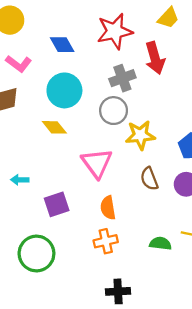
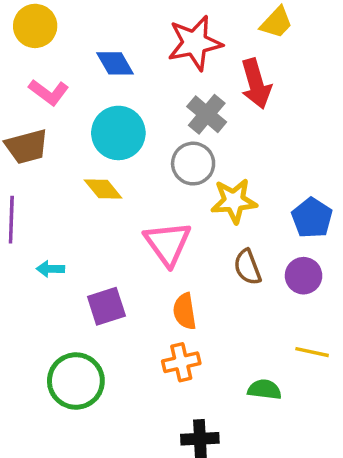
gray cross: (122, 78) -> (207, 114), turned -30
green semicircle: (160, 243) -> (264, 389), moved

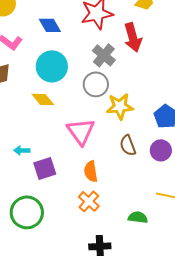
cyan arrow: (50, 269) -> (22, 150), moved
orange cross: (181, 362) -> (89, 201), turned -35

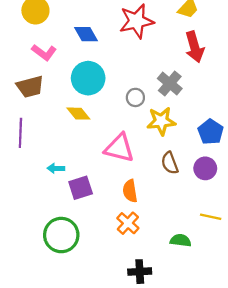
red arrow: (133, 37) -> (194, 47), moved
gray cross: (104, 55) -> (170, 83), moved
gray circle: (96, 84) -> (135, 97), size x0.7
pink triangle: (81, 131) -> (119, 148), turned -40

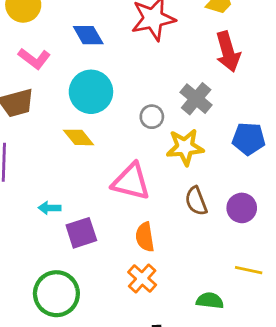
blue pentagon: (211, 132) -> (249, 139), moved, turned -30

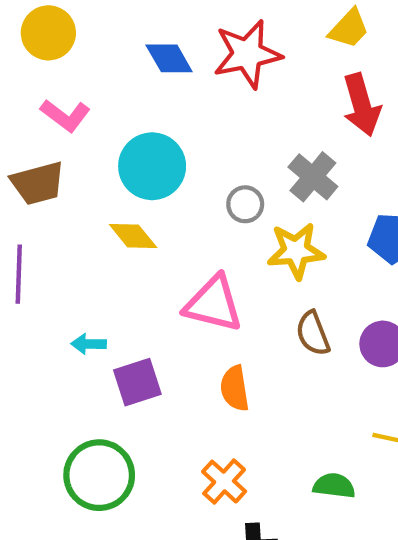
blue diamond: (88, 35) -> (169, 58), moved
orange cross: (142, 278) -> (224, 482), moved

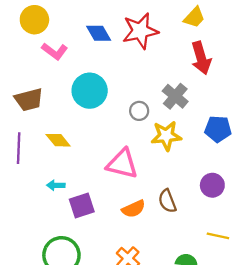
pink L-shape: (65, 115) -> (55, 51), moved
yellow diamond: (133, 236) -> (58, 140), moved
brown semicircle: (313, 333) -> (167, 201), moved
orange semicircle: (235, 388) -> (134, 209), turned -105

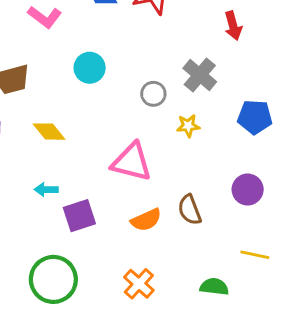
red arrow: (201, 58) -> (233, 26), size x0.7
cyan circle: (90, 91) -> (90, 68), size x0.7
yellow star: (166, 136) -> (188, 126), size x0.6

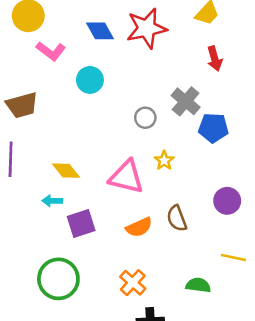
cyan circle: (90, 68) -> (90, 80), moved
blue pentagon: (255, 117) -> (213, 128), moved
yellow star: (188, 126) -> (164, 161), moved, turned -30
yellow diamond: (49, 132) -> (66, 171), moved

